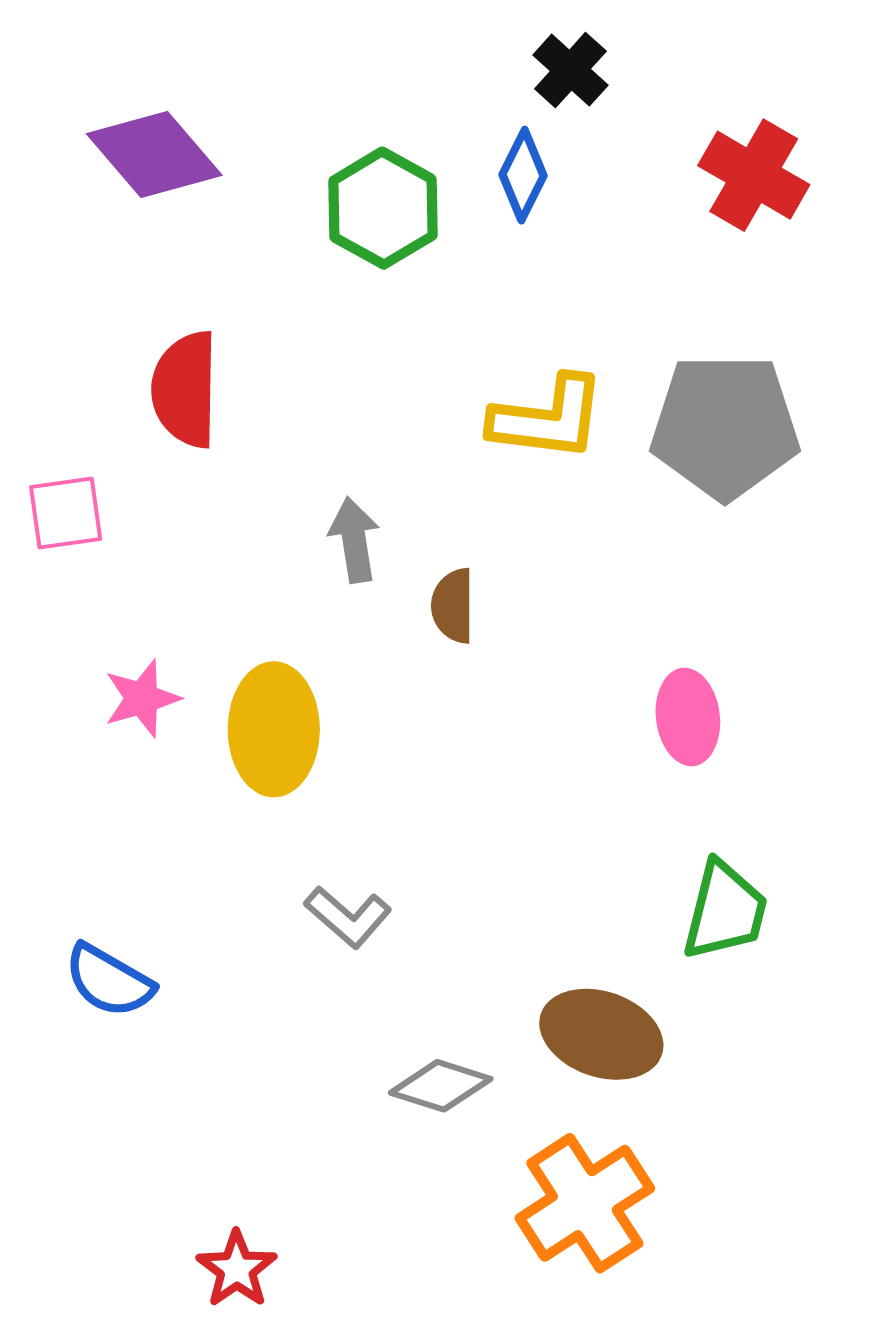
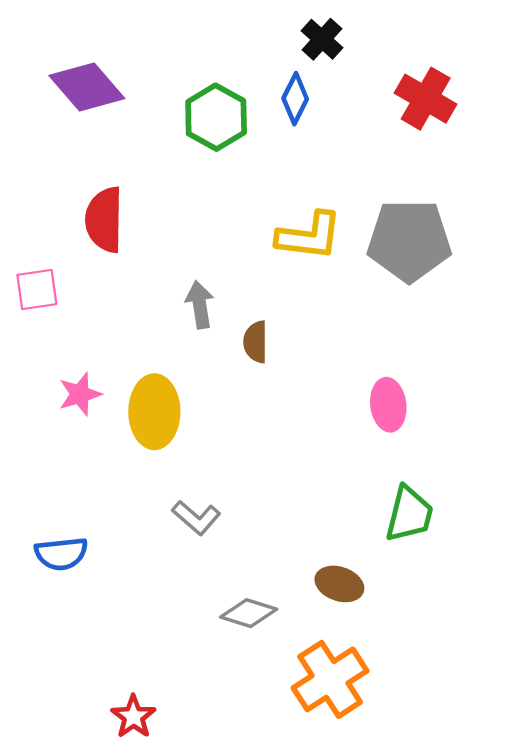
blue semicircle: (109, 981) -> (61, 554), turned -36
brown ellipse: (601, 1034) -> (339, 584), size x0.7

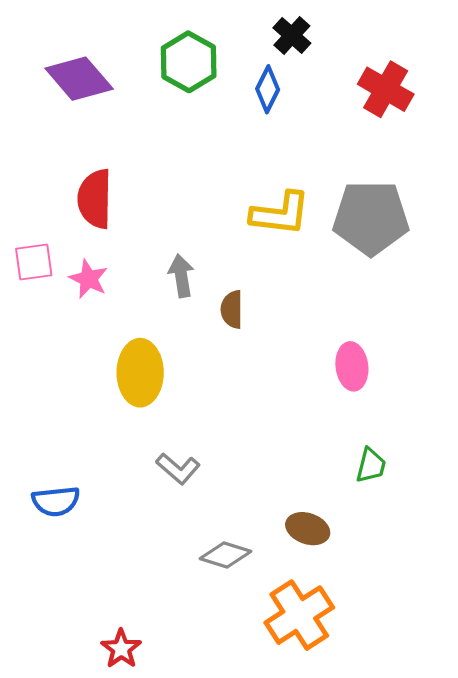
green hexagon: (216, 117) -> (189, 62), moved
pink star: (80, 394) -> (89, 279), moved, turned -30
green trapezoid: (409, 514) -> (371, 465), size x0.7

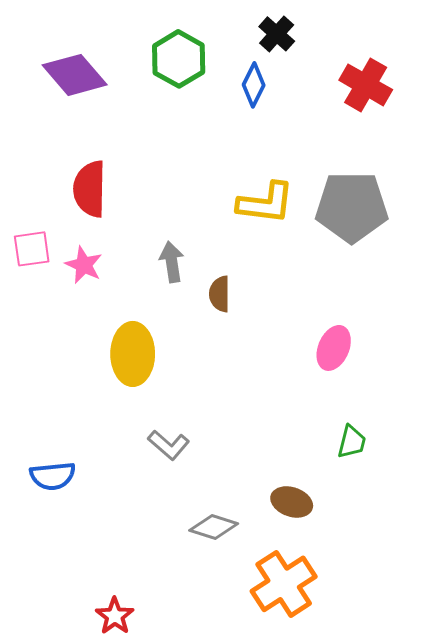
pink ellipse: (352, 366) -> (334, 348), turned 30

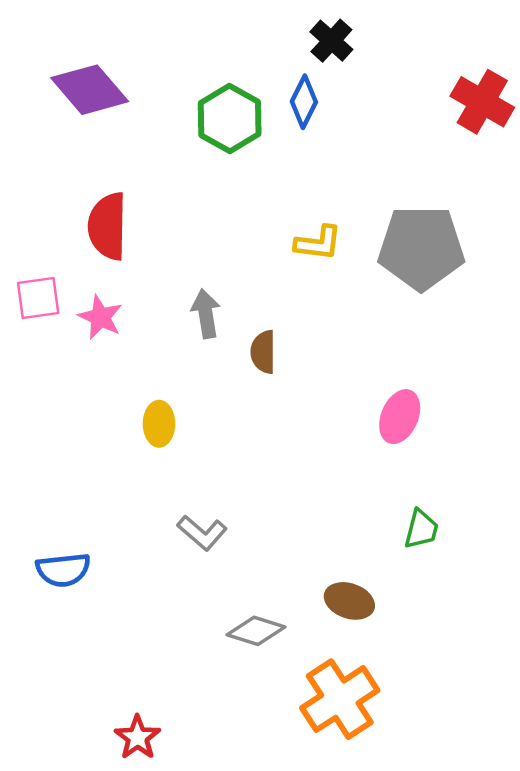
green hexagon: (179, 59) -> (230, 118), moved
red cross: (366, 85) -> (482, 102), moved
yellow L-shape: (266, 203) -> (318, 243), size x0.7
yellow ellipse: (133, 354) -> (159, 424), size x0.6

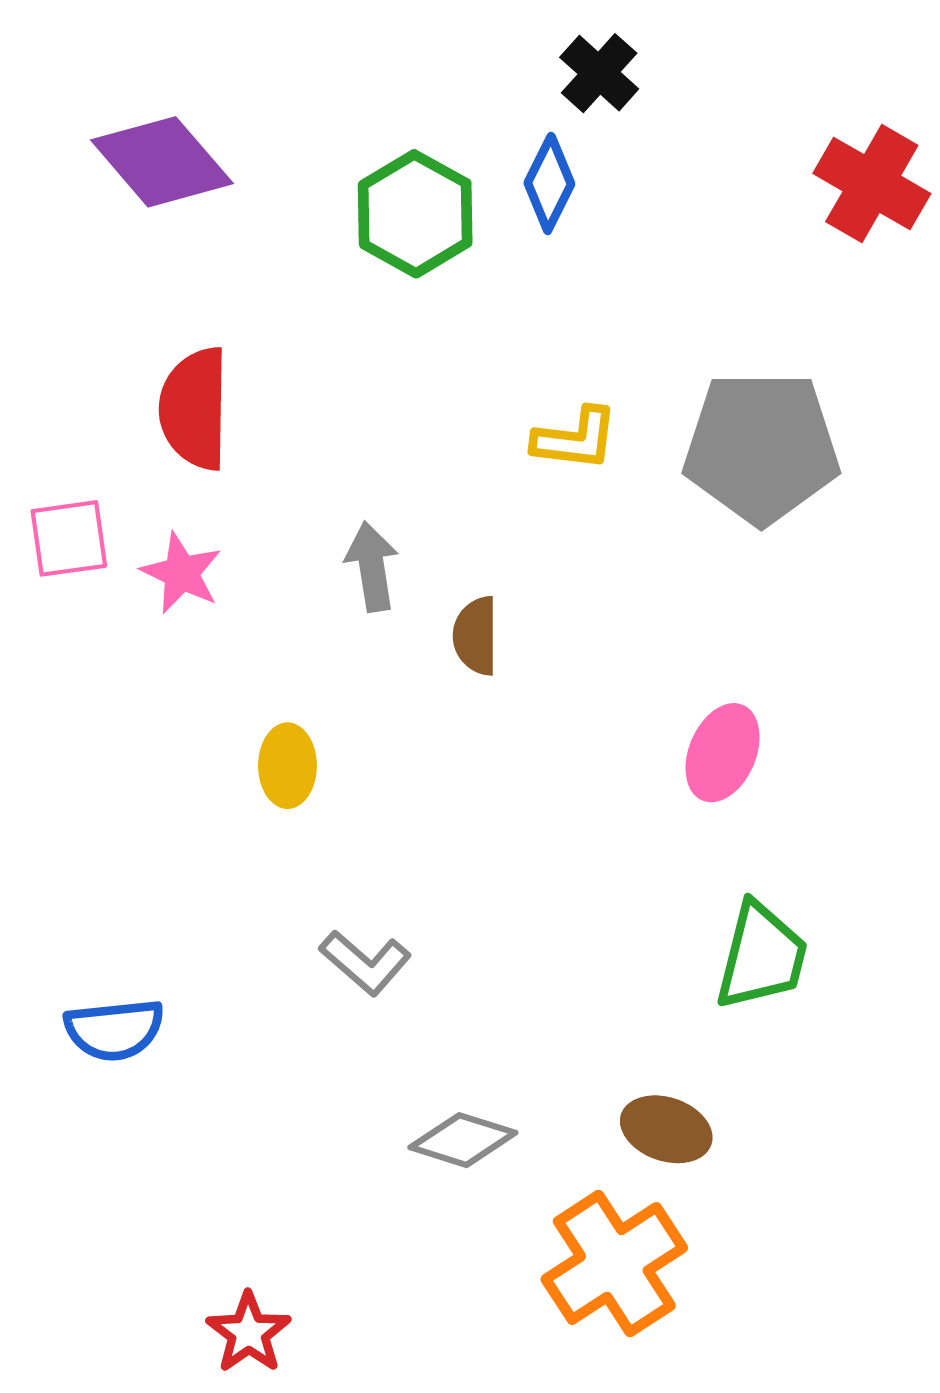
green trapezoid: (421, 529) -> (761, 956), size x1.5
brown ellipse: (349, 601) -> (666, 1129), moved

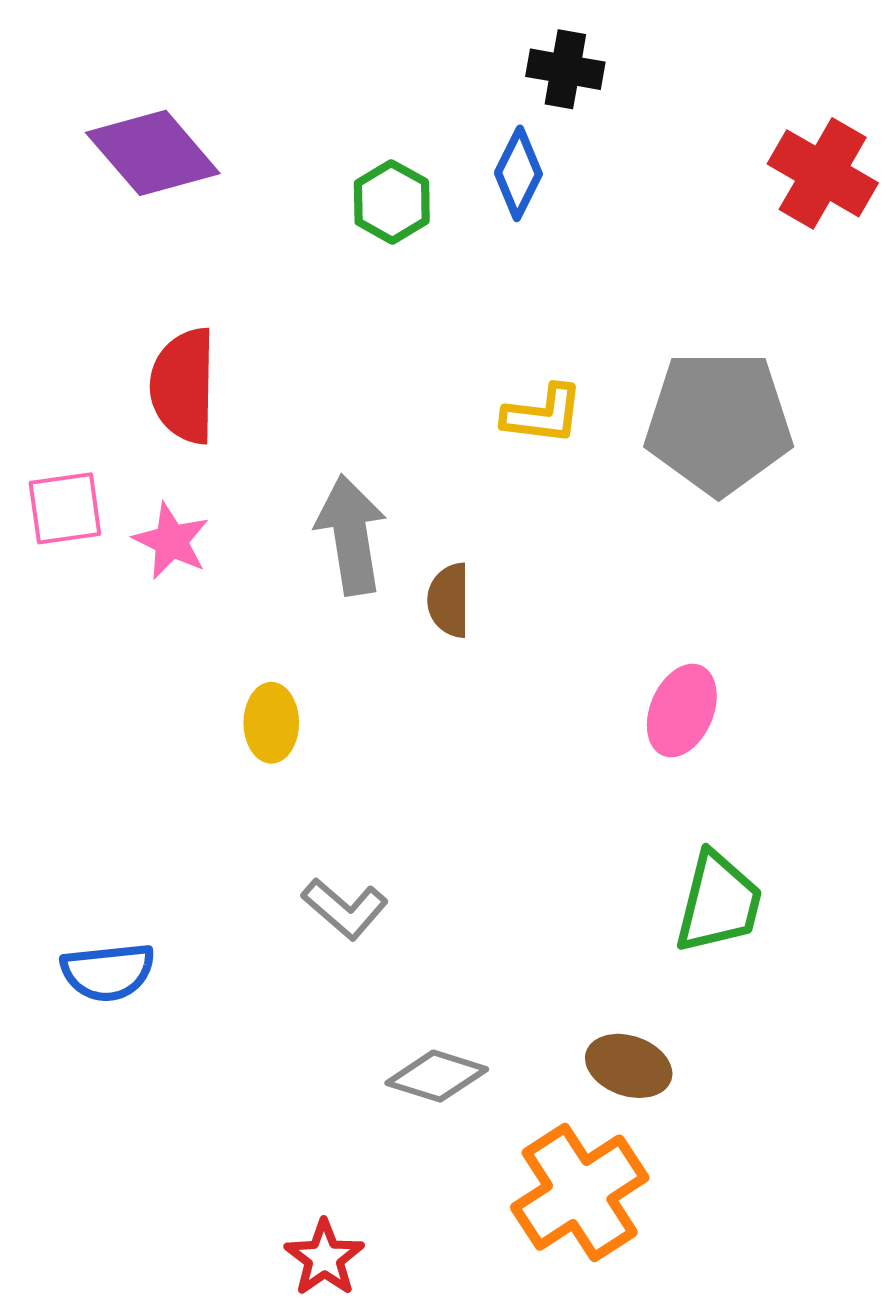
black cross: (599, 73) -> (565, 69), turned -32
green hexagon: (415, 214) -> (392, 202), size x0.7
gray arrow: (372, 567) -> (351, 535), size x1.4
red star: (249, 1333) -> (324, 1258), moved

